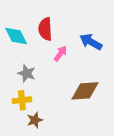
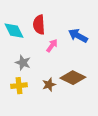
brown diamond: (85, 91) -> (73, 78), turned 30
brown star: (35, 120) -> (49, 85), moved

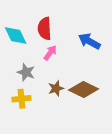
pink arrow: (52, 46) -> (50, 53), moved
brown star: (49, 85) -> (56, 88), moved

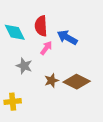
blue arrow: (89, 41) -> (67, 37), moved
yellow cross: (21, 99) -> (13, 102), moved

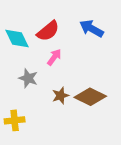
red semicircle: (41, 26) -> (48, 31), turned -126
blue arrow: (67, 37) -> (92, 29), moved

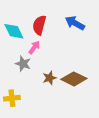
red semicircle: (48, 31) -> (39, 25), turned 144
pink arrow: (54, 57) -> (34, 47), moved

